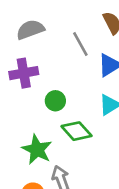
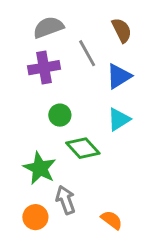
gray semicircle: (30, 30) -> (48, 27), moved
purple cross: (24, 73) -> (44, 68), moved

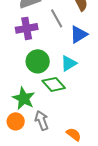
green circle: (60, 115) -> (38, 61), size x1.5
cyan triangle: (119, 119) -> (69, 63), moved
orange circle: (35, 217) -> (16, 121), moved

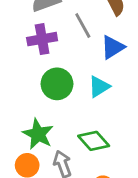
green diamond: (54, 84) -> (94, 141), moved

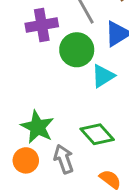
green circle: (57, 84) -> (77, 50), moved

